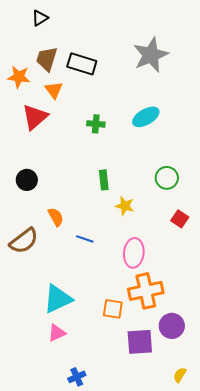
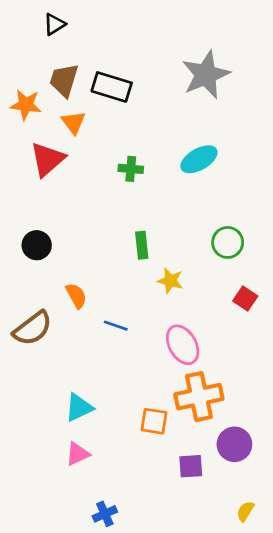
pink ellipse: (134, 253) -> (183, 345), turned -36
cyan triangle: (58, 299) -> (79, 408), size x0.7
purple square: (140, 342) -> (191, 466), size x0.7

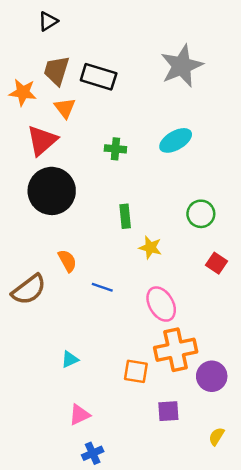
black circle: (37, 245) -> (52, 191), moved, size x1.8
cyan triangle: (79, 408) -> (70, 359), size x0.7
purple circle: (234, 444) -> (212, 376), moved
pink triangle: (78, 454) -> (79, 415), moved
yellow semicircle: (245, 511) -> (216, 436), moved

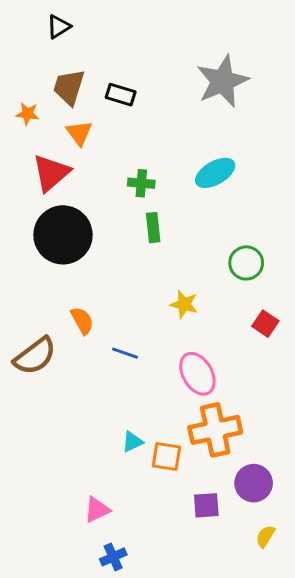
black rectangle: (99, 77) -> (121, 95), size x0.7
orange star: (23, 92) -> (28, 114), size x0.7
green rectangle: (125, 216) -> (153, 228), moved
cyan triangle: (70, 359) -> (132, 442), moved
purple circle: (212, 376) -> (254, 483), moved

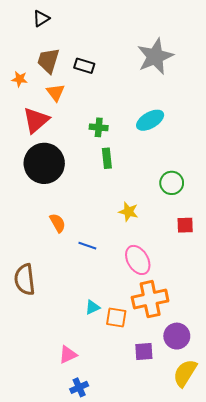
red square: (265, 324) -> (185, 225), turned -36
brown semicircle: (35, 356) -> (25, 280), moved, turned 120
yellow semicircle: (265, 536) -> (185, 373), size x1.8

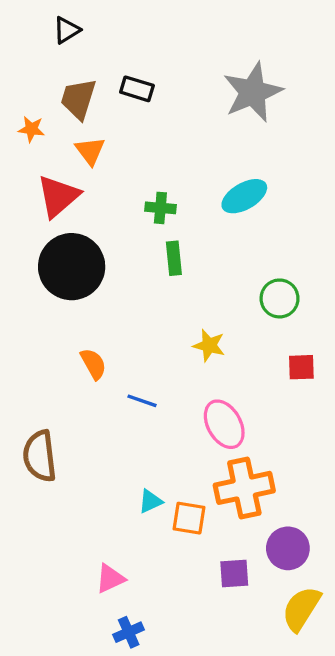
black rectangle: (84, 66) -> (137, 89), moved

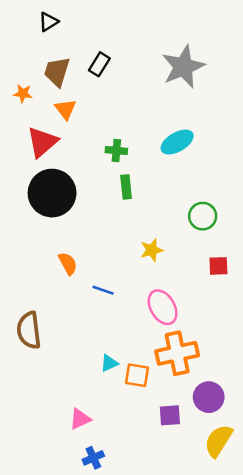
black rectangle: (137, 89) -> (99, 64), turned -75
yellow star: (209, 345) -> (152, 250), turned -30

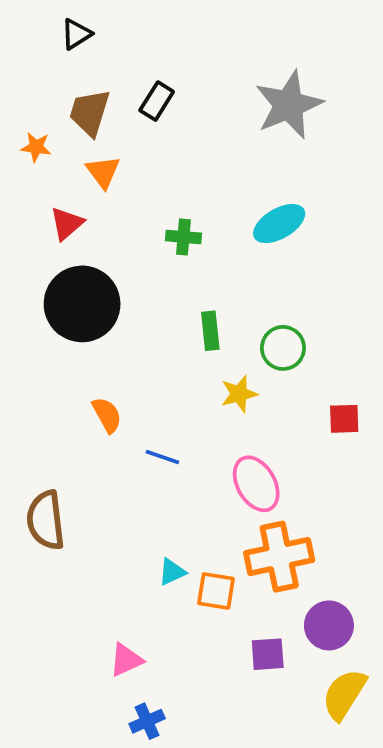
red triangle: (42, 142) -> (67, 224), size x0.7
green rectangle: (126, 187) -> (210, 331), moved
green circle: (203, 216) -> (283, 348), moved

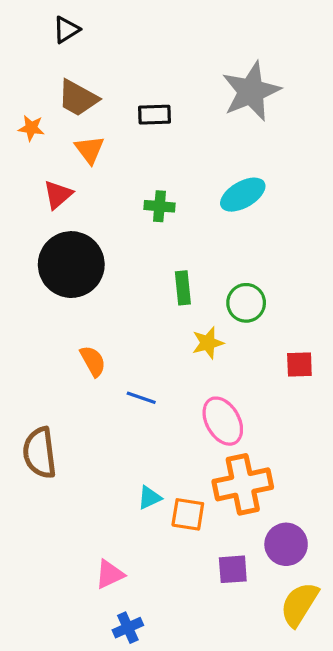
black rectangle: (157, 101) -> (155, 115), moved, turned 56
brown trapezoid: (90, 113) -> (78, 98), turned -78

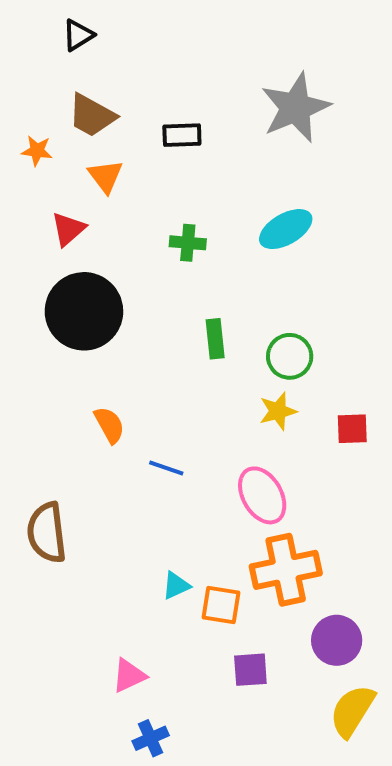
yellow star: (208, 343) -> (278, 411), moved
purple square: (233, 569) -> (250, 670), moved

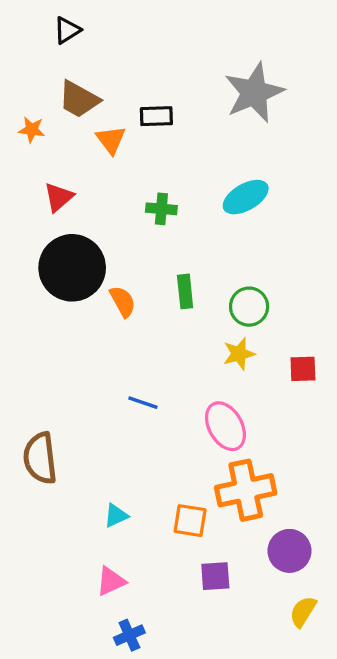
orange triangle: (106, 176) -> (111, 140), moved
orange semicircle: (109, 425) -> (123, 302), moved
cyan triangle: (176, 585) -> (116, 515), moved
yellow semicircle: (352, 711) -> (303, 612), size x0.7

